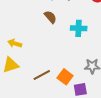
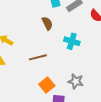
brown line: (42, 75) -> (38, 57), moved

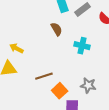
brown line: (38, 57) -> (44, 76), moved

